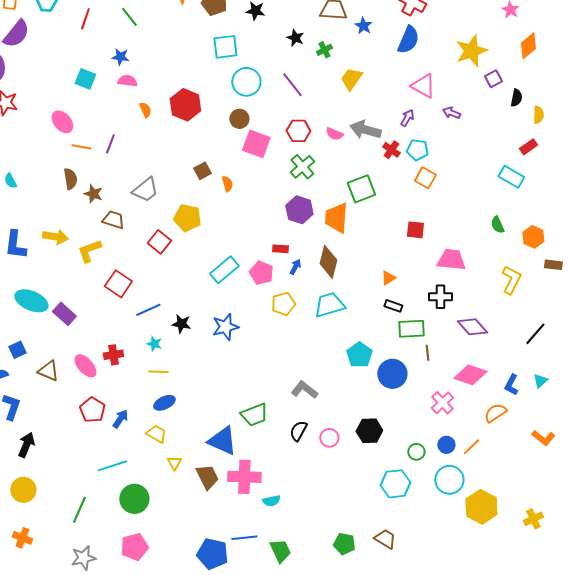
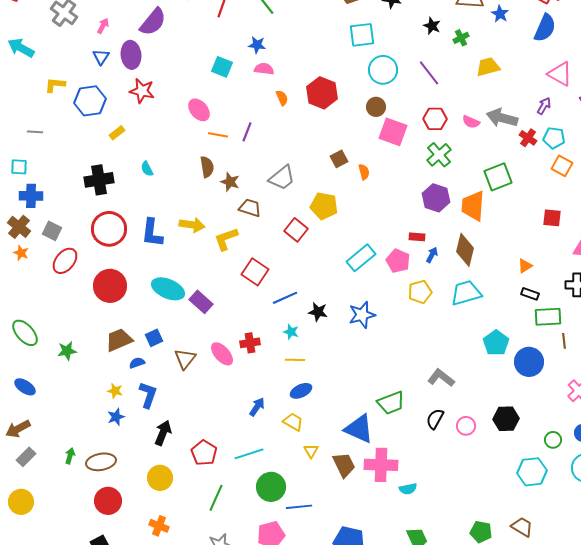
yellow trapezoid: (351, 79) -> (488, 67), turned 40
brown triangle: (48, 371) -> (185, 359), turned 45
red pentagon: (92, 410) -> (204, 453), moved
blue line: (244, 538) -> (299, 507), moved

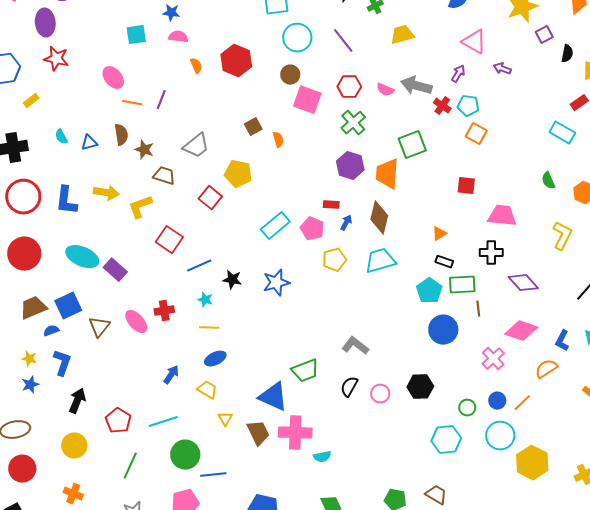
blue triangle: (101, 57) -> (89, 143), moved, turned 42
cyan square: (222, 67) -> (136, 35), turned -30
blue square: (154, 338) -> (68, 306), size x1.5
cyan pentagon: (496, 343) -> (429, 291), moved

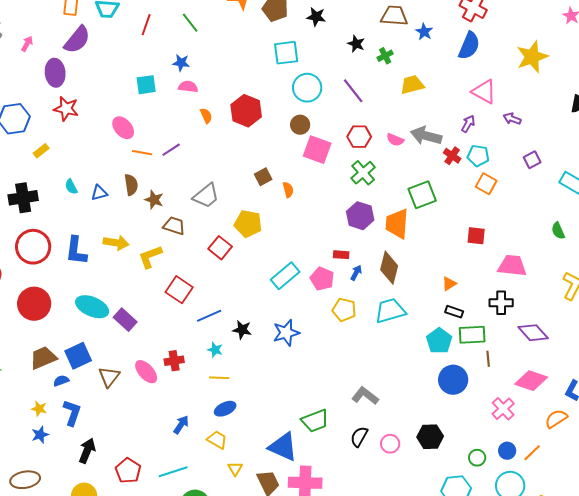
purple square: (544, 35) -> (532, 160), moved
purple line: (161, 100) -> (171, 150), turned 36
yellow pentagon: (334, 260) -> (344, 310), turned 30

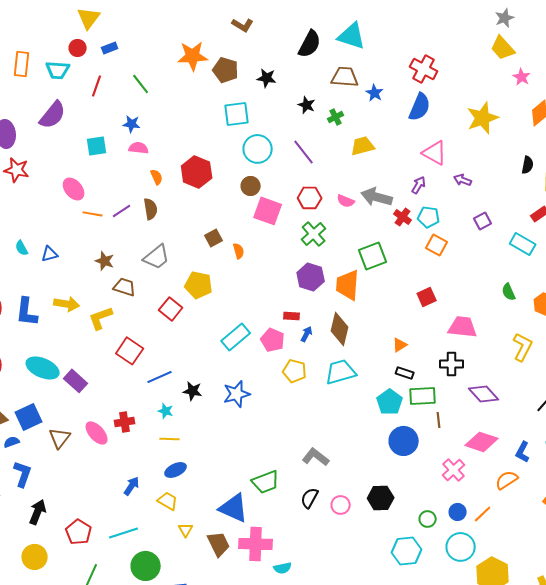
purple semicircle: (77, 40) -> (53, 115), moved
brown semicircle: (131, 185) -> (151, 209), moved
red square: (476, 236) -> (427, 297), turned -30

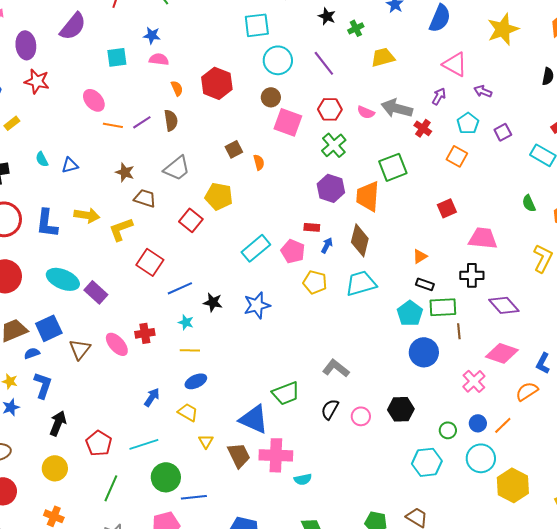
cyan pentagon: (429, 217) -> (468, 123), moved, turned 30

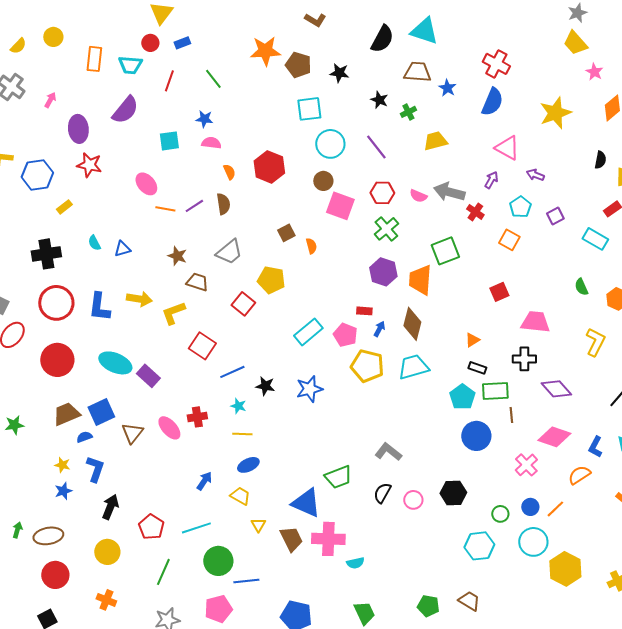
yellow pentagon: (315, 282) -> (367, 366), size x1.4

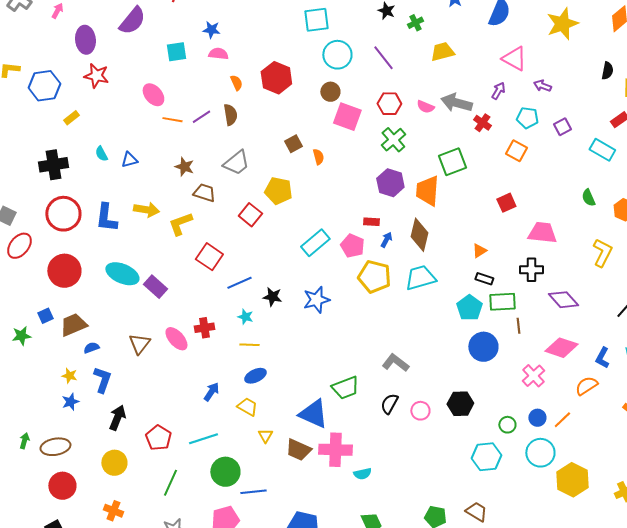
cyan pentagon: (520, 207) -> (527, 118), turned -30
blue square: (101, 412) -> (45, 316), moved, size x0.6
brown trapezoid: (291, 539) -> (298, 450), turned 140

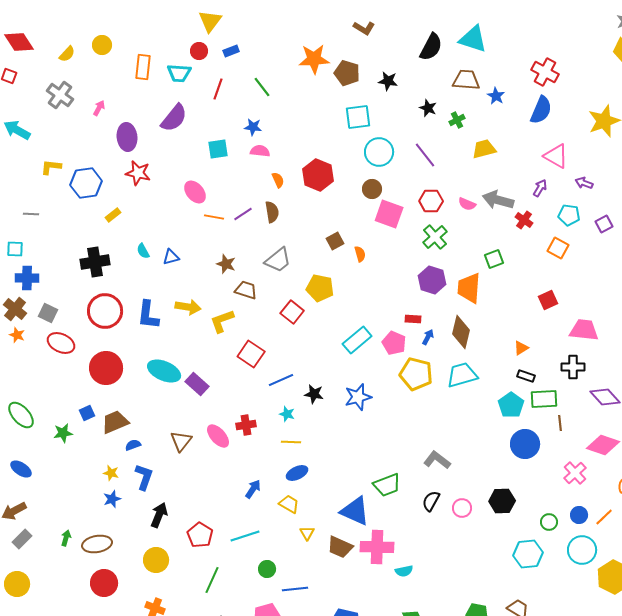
green square: (452, 162) -> (494, 259), size x0.7
red ellipse: (19, 246) -> (61, 343), turned 76
green circle: (225, 472) -> (267, 569), size x0.6

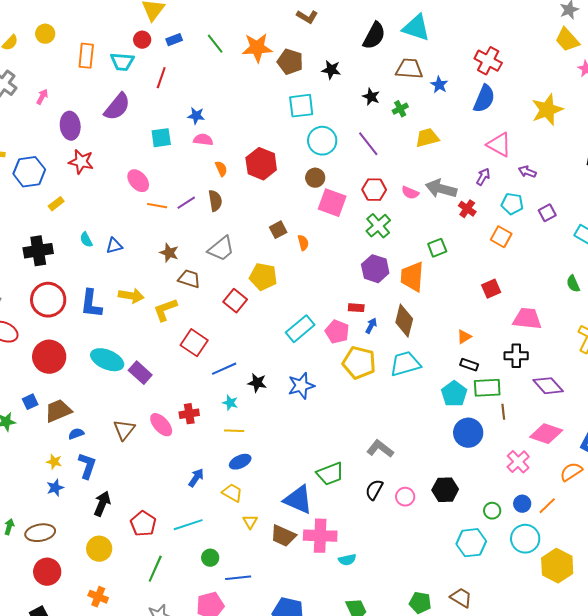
green line: (262, 87) -> (215, 44), moved

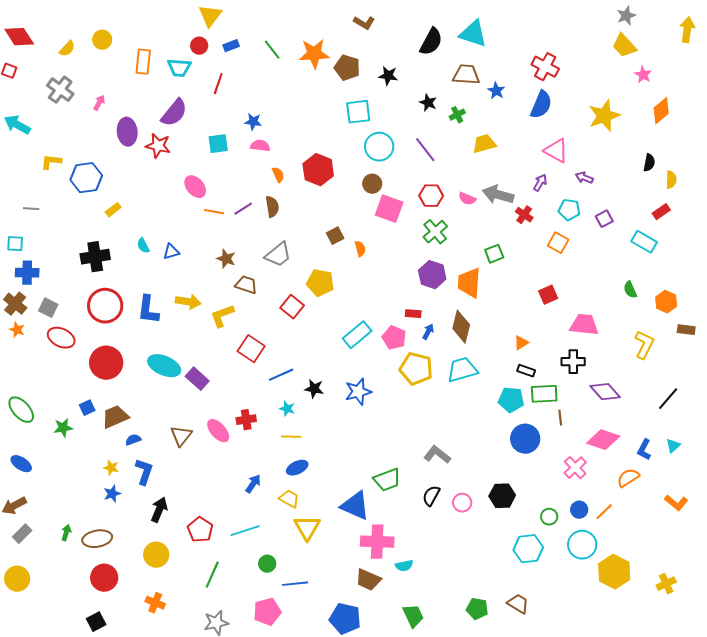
red star: (81, 162) -> (158, 146), moved
cyan pentagon: (454, 394) -> (511, 400), turned -30
yellow triangle: (250, 522) -> (307, 528), size x1.8
brown trapezoid: (283, 536) -> (368, 580), moved

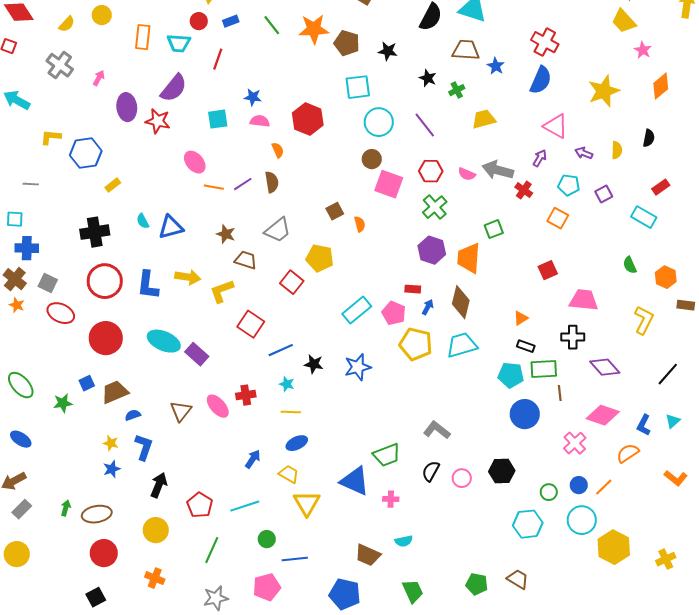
red hexagon: (318, 170) -> (308, 119), moved
yellow semicircle: (671, 180) -> (617, 150), moved
blue triangle: (171, 252) -> (171, 227), size x1.5
pink cross: (377, 542) -> (391, 499), moved, size x0.5

